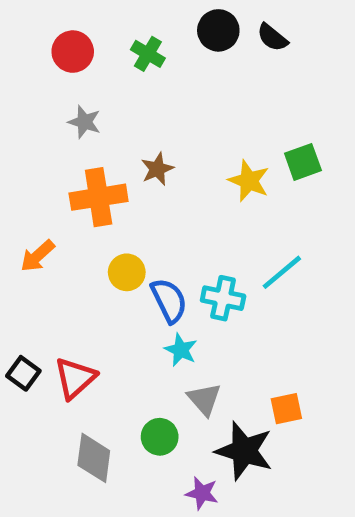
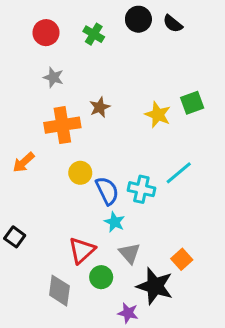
red triangle: (75, 378) -> (82, 250), moved
orange square: (286, 409) -> (182, 259), turned -30

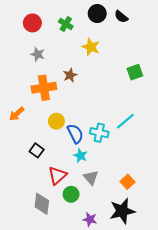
yellow star: (158, 115) -> (91, 47), moved
black square: (15, 237) -> (37, 150), moved
black star: (155, 286) -> (122, 211), moved, turned -30

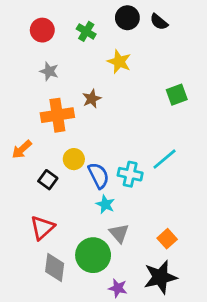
black square: (37, 150) -> (48, 180), moved
red triangle: (57, 175) -> (42, 228), moved
green circle: (71, 194) -> (93, 255), size x1.6

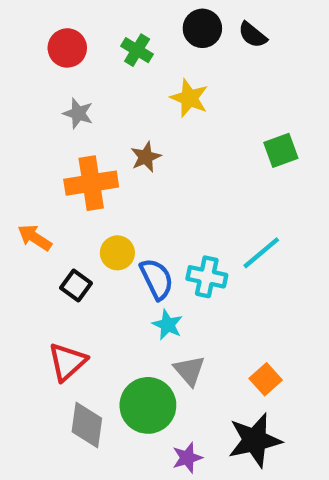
orange arrow: (22, 149) -> (35, 238), turned 75
purple star: (118, 288) -> (187, 458), turned -30

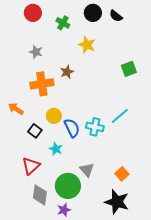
red circle: (67, 48) -> (33, 13), moved
cyan star: (168, 325) -> (56, 149), moved
black star: (255, 440) -> (117, 202), turned 30
purple star: (187, 458) -> (64, 210), moved

